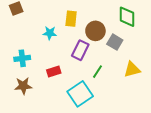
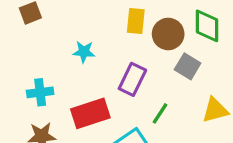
yellow rectangle: (71, 19) -> (136, 21), moved
brown circle: (95, 31) -> (168, 34), moved
red rectangle: (54, 72) -> (90, 113), size x1.6

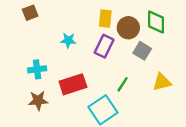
purple rectangle: (132, 79) -> (104, 46), moved

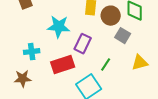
cyan star: (68, 40) -> (59, 27), size x1.6
purple rectangle: (104, 46) -> (83, 44), moved
brown star: (38, 101) -> (23, 79), moved

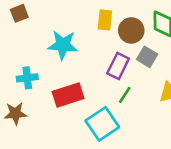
purple rectangle: (83, 44) -> (118, 66), moved

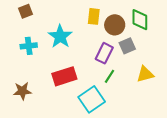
cyan star: (63, 45) -> (60, 36), turned 30
gray square: (147, 57) -> (127, 46), turned 35
cyan cross: (27, 78) -> (29, 46), moved

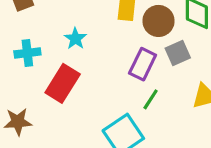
cyan star: (60, 36) -> (75, 39), size x0.6
red rectangle: (64, 76) -> (63, 83), moved, turned -40

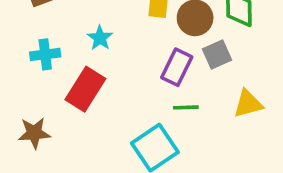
green line: (151, 99) -> (186, 107), turned 55

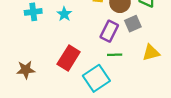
cyan cross: (45, 54) -> (33, 12), moved
red rectangle: (85, 89) -> (69, 58), moved

